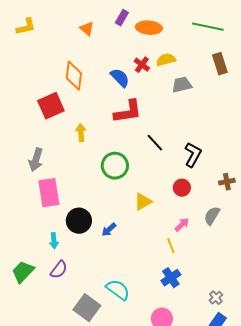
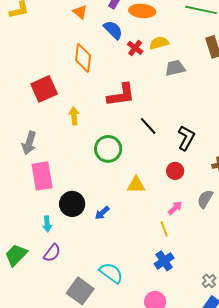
orange diamond: (74, 76) -> (83, 58), moved
blue semicircle: (120, 78) -> (113, 30), moved
yellow triangle: (143, 202) -> (136, 185), turned 30

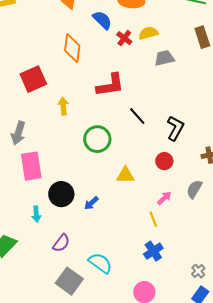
purple semicircle: (52, 253) -> (61, 243), moved

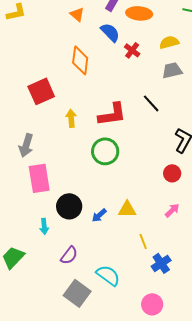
yellow semicircle: (148, 33) -> (169, 42), moved
red L-shape: (110, 85) -> (112, 114), moved
black line: (137, 116) -> (151, 103), moved
yellow triangle: (125, 175) -> (127, 209), moved
yellow line: (153, 219) -> (143, 241), moved

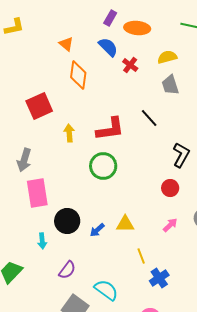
orange triangle: (77, 14) -> (66, 44), moved
gray trapezoid: (172, 70) -> (170, 85), turned -95

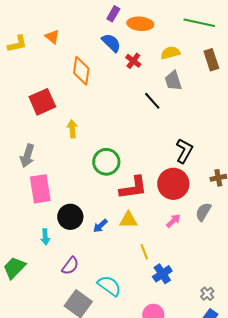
yellow L-shape: (14, 27) -> (17, 44), moved
orange triangle: (66, 44) -> (52, 37), moved
black line: (149, 118) -> (152, 101), moved
red L-shape: (110, 129) -> (133, 188), moved
red circle: (170, 188) -> (173, 184), size x1.8

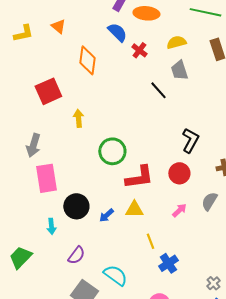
red circle: (173, 184) -> (179, 173), size x0.7

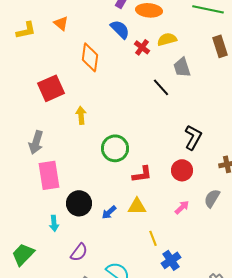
yellow semicircle: (176, 42) -> (167, 39), moved
red L-shape: (139, 177) -> (142, 174), size x0.7

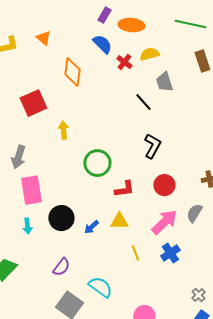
black L-shape: (193, 137) -> (152, 146), moved
pink arrow: (182, 207) -> (164, 222), size x1.8
cyan arrow: (54, 223) -> (27, 226), moved
blue cross: (171, 260) -> (170, 253), moved

